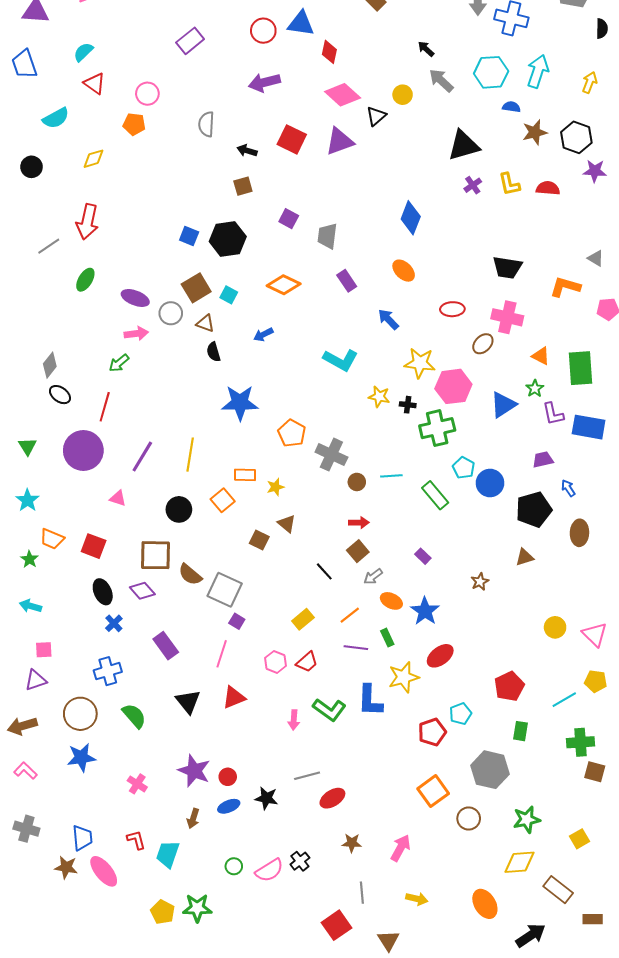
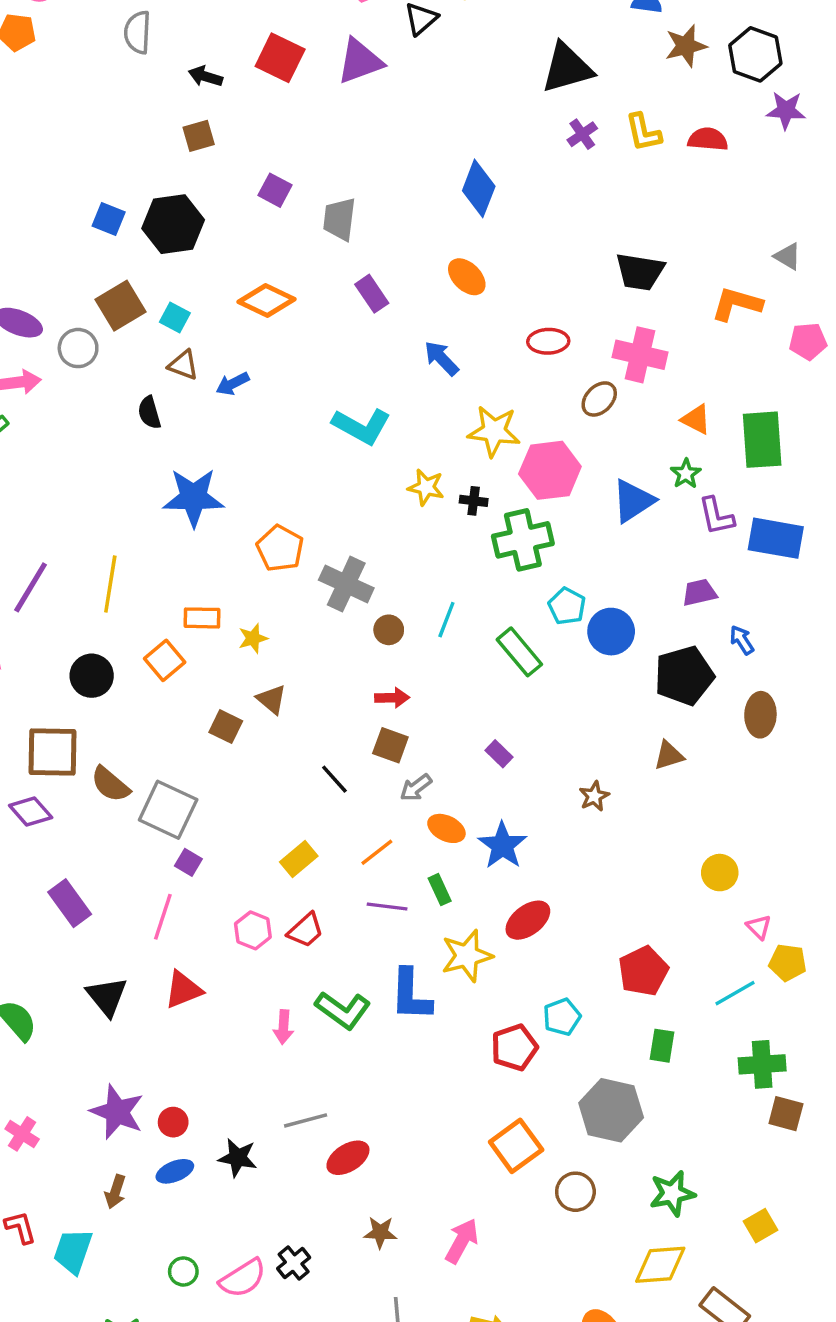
brown triangle: (205, 323) -> (183, 365), moved
cyan line: (391, 476) -> (446, 620), turned -65
brown square: (358, 551) -> (390, 745), turned -30
pink triangle: (595, 634) -> (759, 927), moved, size x0.6

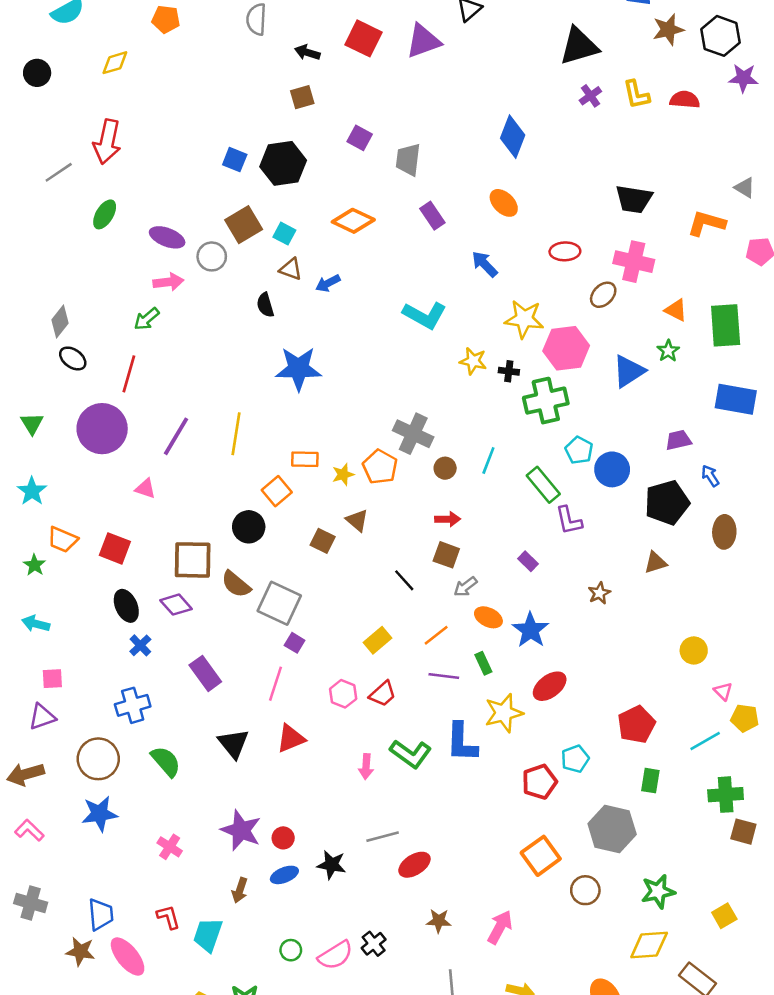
purple L-shape: (716, 516) -> (569, 520), moved
orange pentagon: (280, 548) -> (380, 467), moved
black circle: (92, 676) -> (249, 527), moved

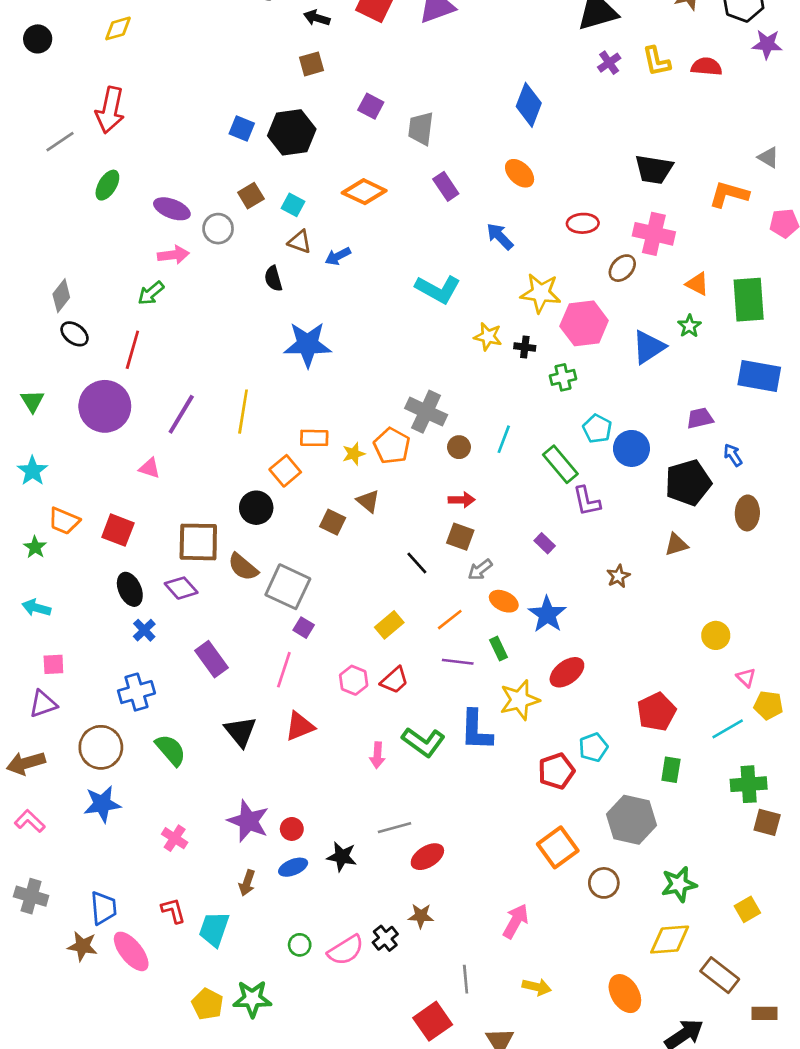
brown square: (244, 225) -> (251, 196), size x0.7
green cross: (546, 401) -> (563, 377), size x0.6
brown star: (439, 921) -> (421, 916), moved

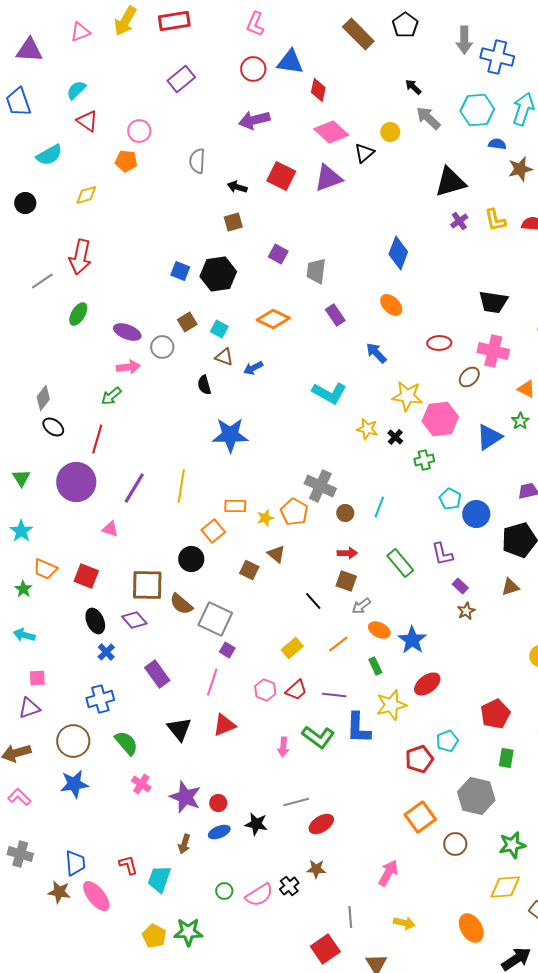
black cross: (525, 347) -> (395, 437), turned 35
green rectangle: (560, 464) -> (400, 563), moved
purple rectangle: (545, 543) -> (460, 586), moved
purple line: (458, 662) -> (334, 695), moved
pink cross: (175, 838) -> (141, 784), moved

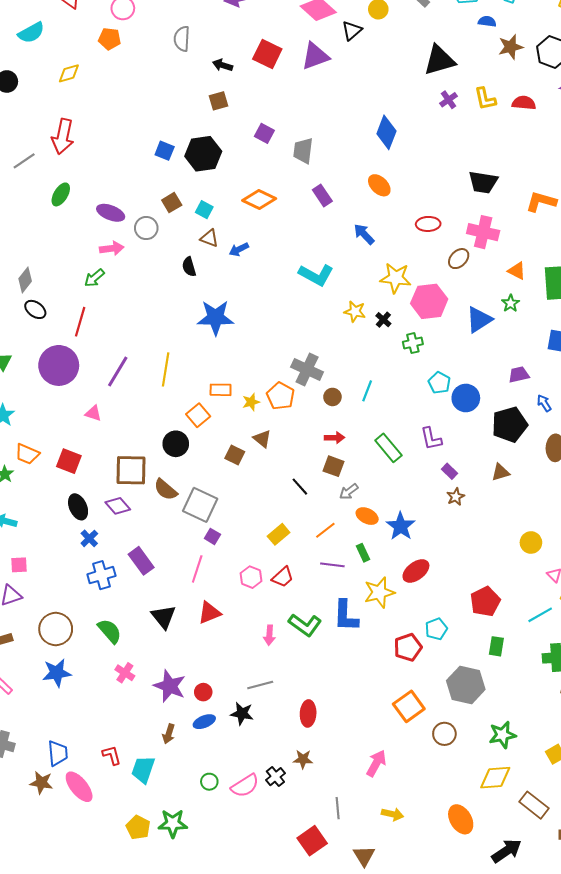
purple line: (334, 695) -> (332, 565), moved
blue cross: (100, 699) -> (101, 575), moved
gray line: (296, 802) -> (260, 685), moved
red ellipse: (321, 824) -> (308, 713), turned -55

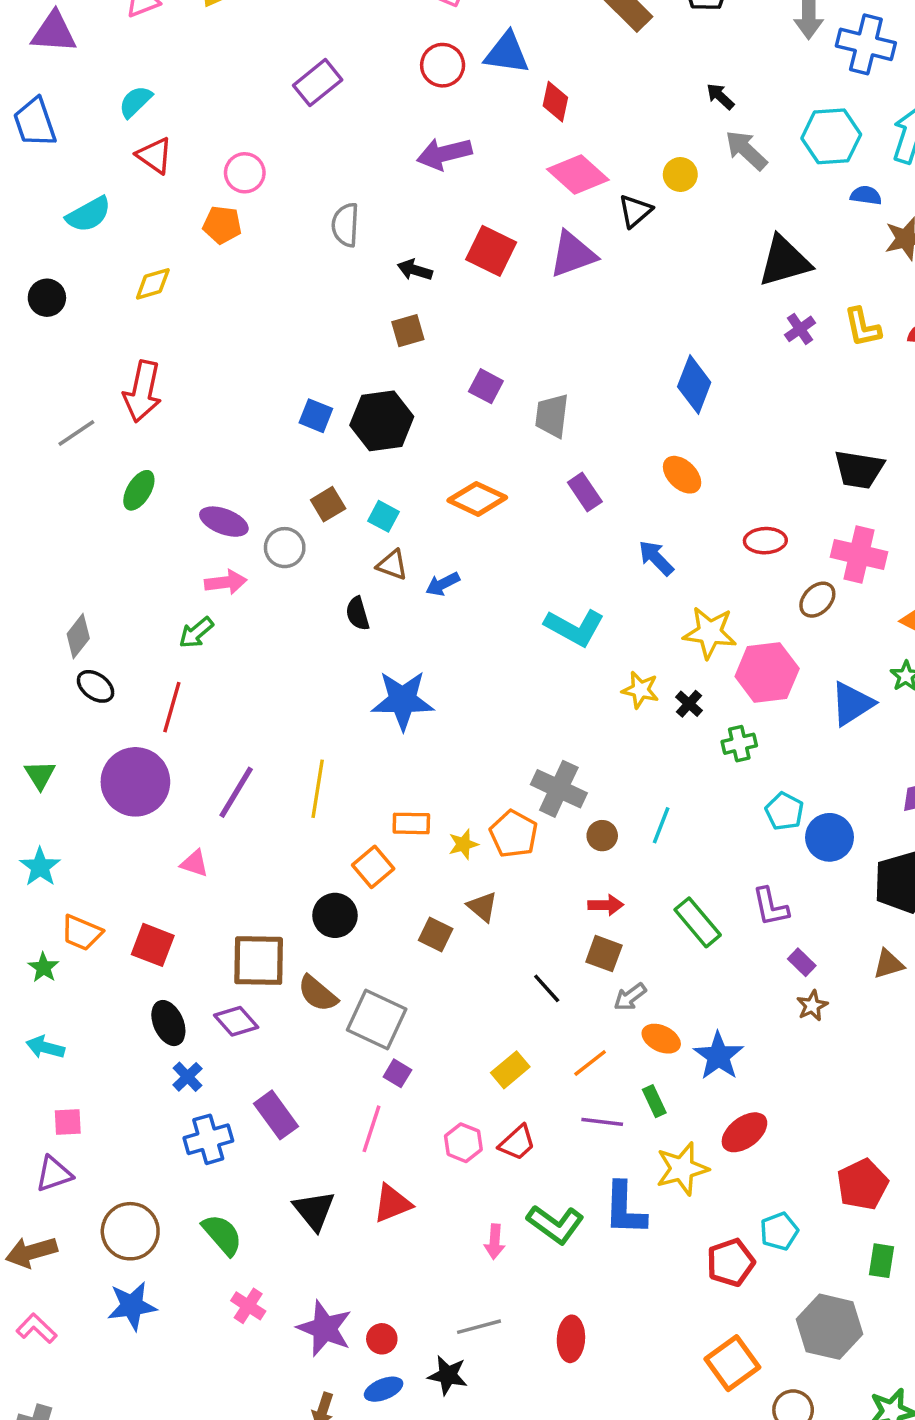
red ellipse: (308, 713) -> (571, 1339), moved

